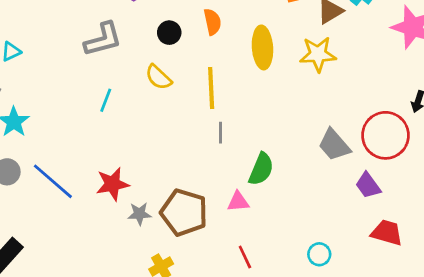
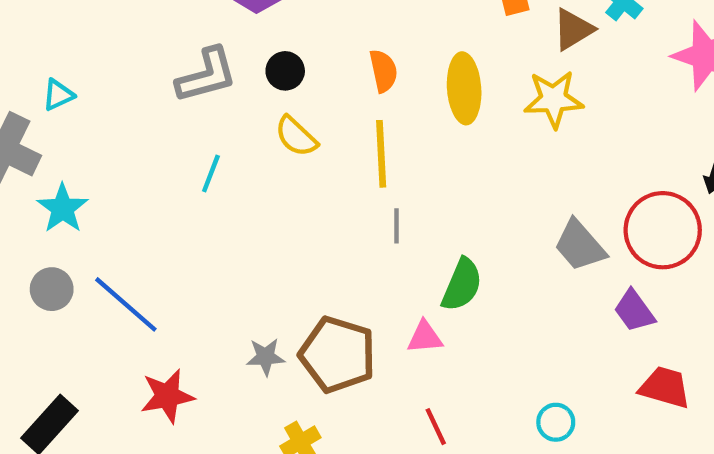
orange semicircle: (212, 22) -> (383, 71), moved
black circle: (169, 33) -> (285, 71), moved
red star: (112, 184) -> (167, 396), moved

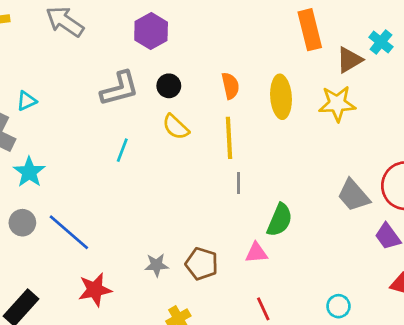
brown pentagon: (338, 355) -> (202, 264), size x0.7

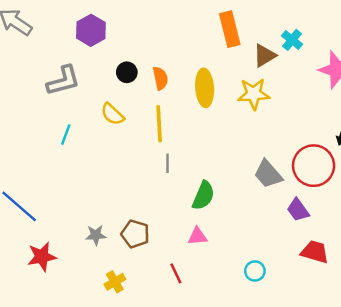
black circle: (169, 86) -> (127, 72), moved
pink triangle: (256, 253) -> (197, 236), moved
red line: (263, 309) -> (176, 273), moved

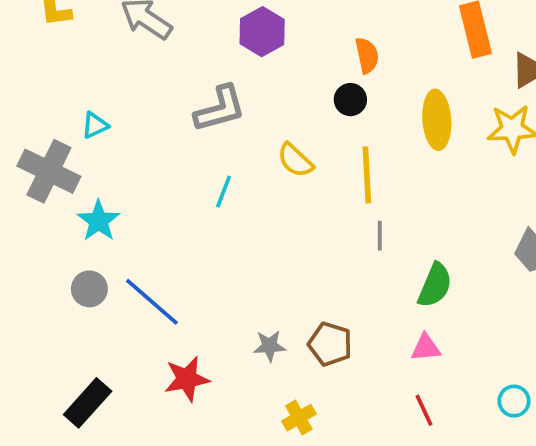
black circle: (127, 72) -> (350, 100), moved
orange semicircle: (160, 78) -> (367, 55), moved
red line: (176, 273) -> (424, 410), moved

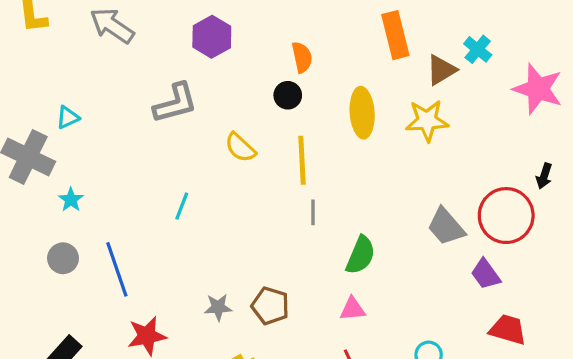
cyan line: (224, 191) -> (182, 206), moved
cyan star: (99, 221) -> (71, 200), size x0.7
blue line: (152, 302) -> (117, 269), turned 30

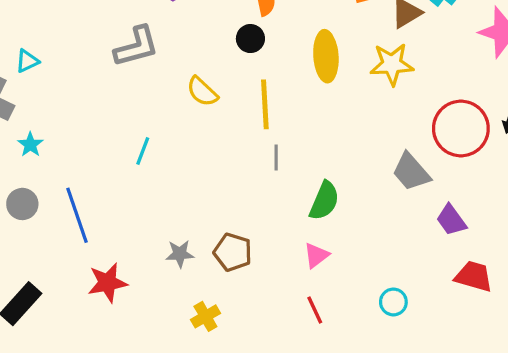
red circle: (506, 216) -> (461, 128), moved
pink triangle: (353, 309) -> (316, 255), turned -32

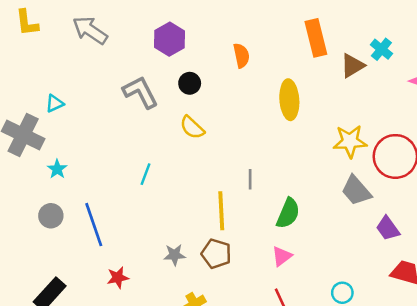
black circle: (250, 39) -> (190, 83), moved
gray L-shape: (136, 47) -> (140, 92), turned -102
yellow star: (392, 64) -> (350, 141), moved
yellow line: (265, 104) -> (221, 211), moved
red star: (107, 283) -> (118, 278), size x0.7

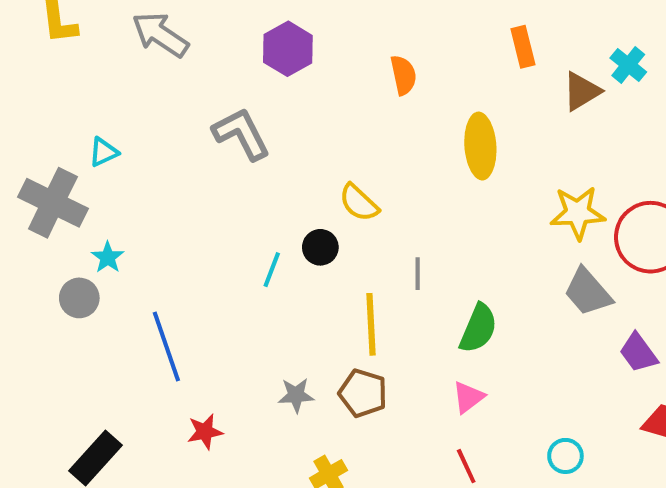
orange rectangle: (316, 38) -> (523, 47), size x0.7
black circle: (190, 83) -> (320, 247), moved
yellow semicircle: (192, 127) -> (359, 203), moved
cyan line: (145, 174) -> (272, 270), moved
gray circle: (51, 216) -> (79, 298), moved

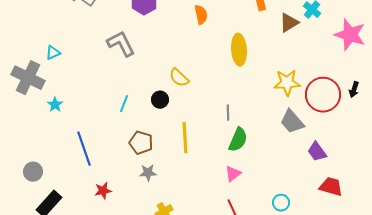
cyan line: (272, 270) -> (124, 104), moved
gray line: (418, 274) -> (228, 113), moved
gray circle: (79, 298) -> (33, 172), moved
brown pentagon: (363, 393) -> (141, 143), moved

